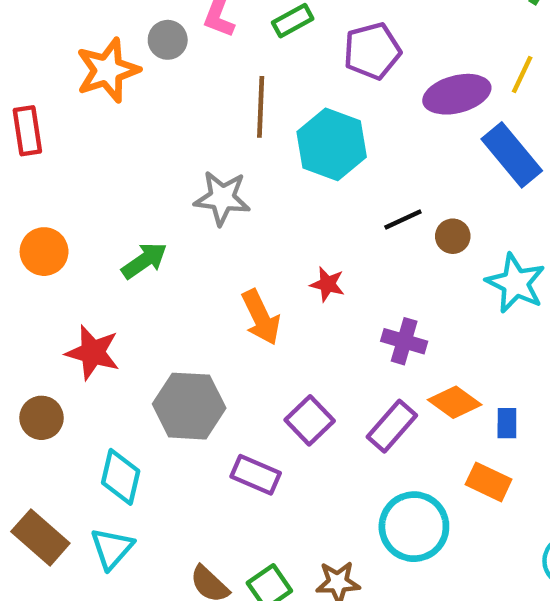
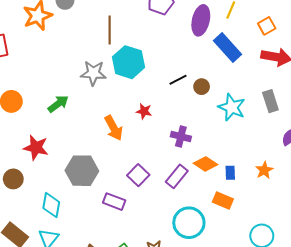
purple ellipse: (457, 94) -> (201, 20), turned -60
cyan hexagon: (332, 144) -> (128, 62), moved

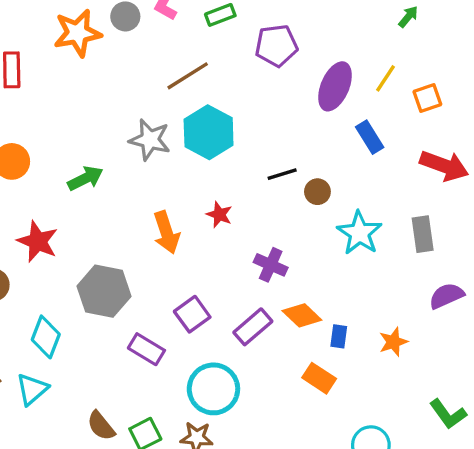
orange square: (267, 26) -> (427, 98), moved
brown line: (110, 30) -> (188, 76), turned 48
blue rectangle: (227, 48) -> (370, 137), size x0.7
cyan circle: (189, 223) -> (213, 389), moved

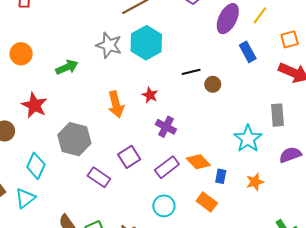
orange square: (427, 98) -> (290, 39), moved
cyan star: (359, 233) -> (248, 139), moved
purple cross: (271, 265) -> (166, 127), moved
cyan circle: (213, 389) -> (164, 206), moved, size x0.7

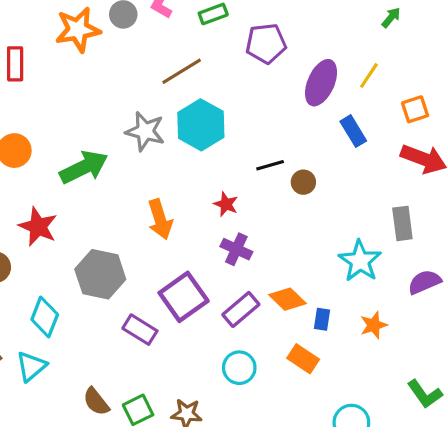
green arrow: (67, 67) -> (84, 167), size x1.4
red star: (150, 95) -> (226, 204), moved
purple square: (129, 157) -> (184, 297), size x1.4

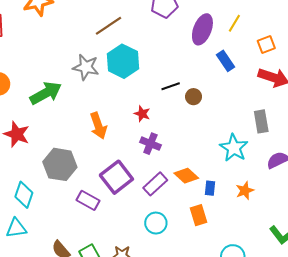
orange rectangle: (303, 359) -> (198, 215), turned 42
cyan triangle: (31, 366) -> (16, 228), turned 35

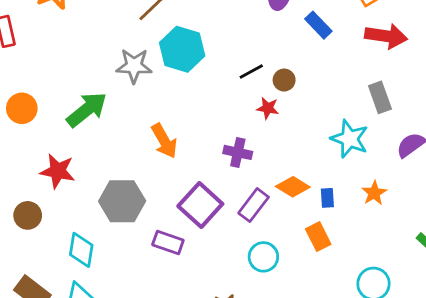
red star: (142, 114) -> (268, 108), moved

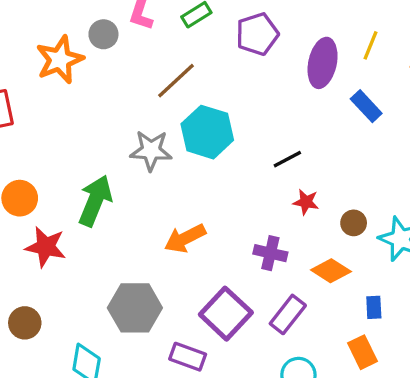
brown circle: (284, 80) -> (354, 223), moved
green arrow: (87, 110) -> (95, 201), turned -30
orange arrow: (164, 141) -> (185, 238), turned 92
red star: (58, 171) -> (46, 247), moved
orange diamond: (293, 187) -> (331, 271), moved

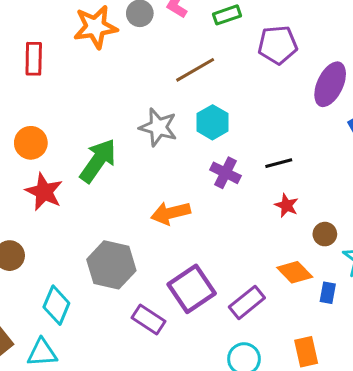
cyan hexagon: (207, 132) -> (213, 122), size x0.7
purple cross: (270, 253) -> (226, 173), moved
blue rectangle: (374, 307) -> (328, 293), moved

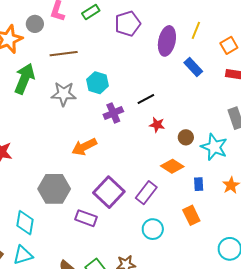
brown line: (195, 70) -> (64, 54), moved, turned 36
green arrow: (98, 161) -> (24, 79), moved
purple cross: (226, 173) -> (113, 113), turned -36
blue rectangle: (328, 293) -> (199, 184), moved

